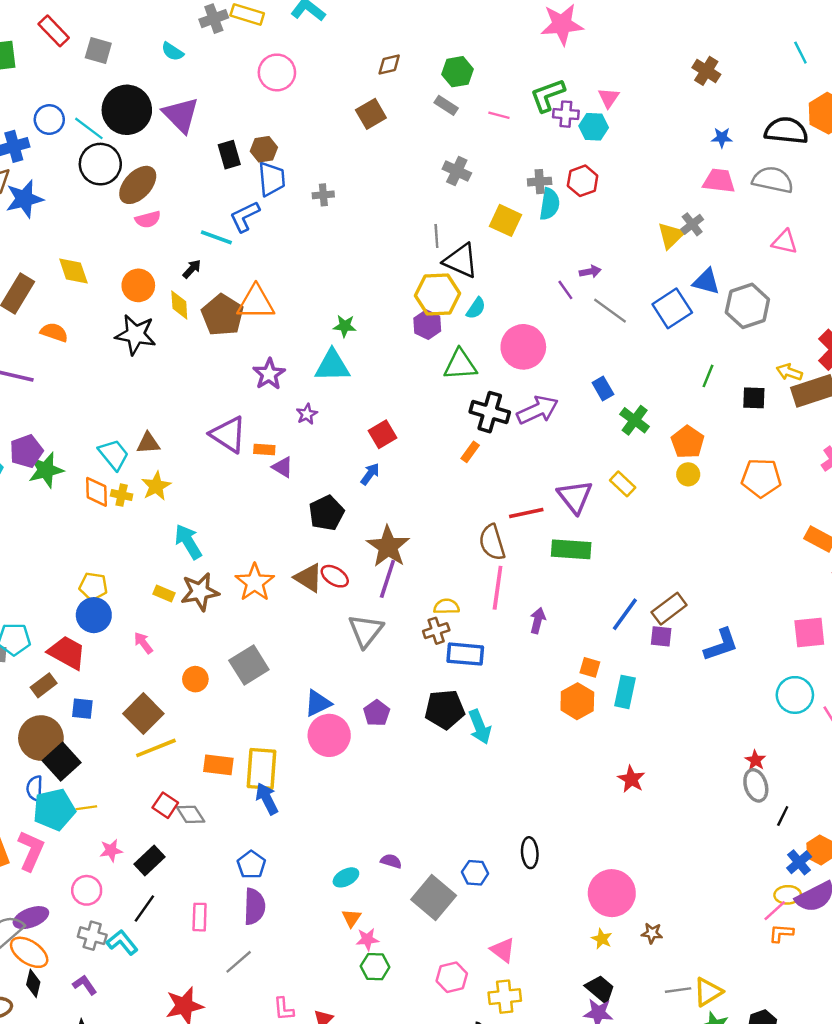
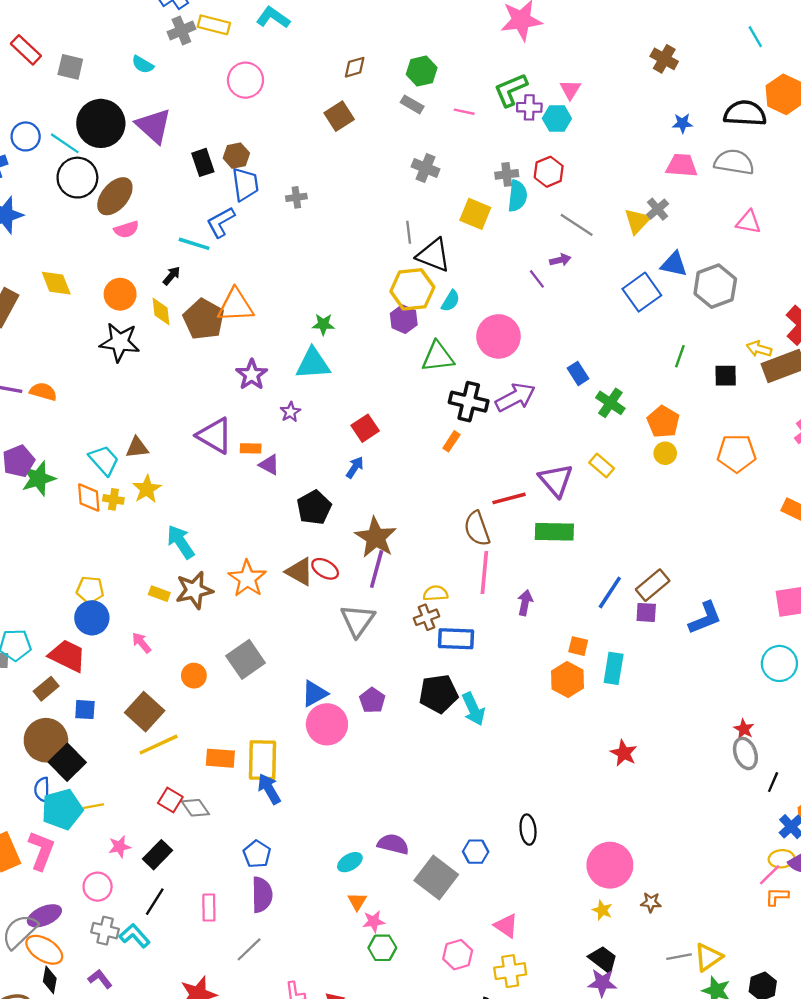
gray line: (610, 311) -> (577, 225), moved
orange semicircle: (54, 332) -> (43, 392), moved
purple semicircle: (391, 861) -> (393, 844), size x1.5

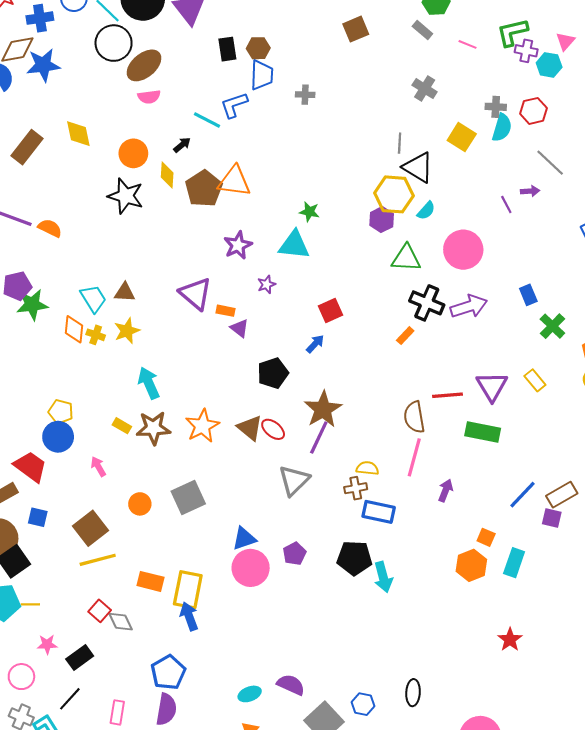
blue pentagon: (257, 854) -> (168, 672), size x1.4

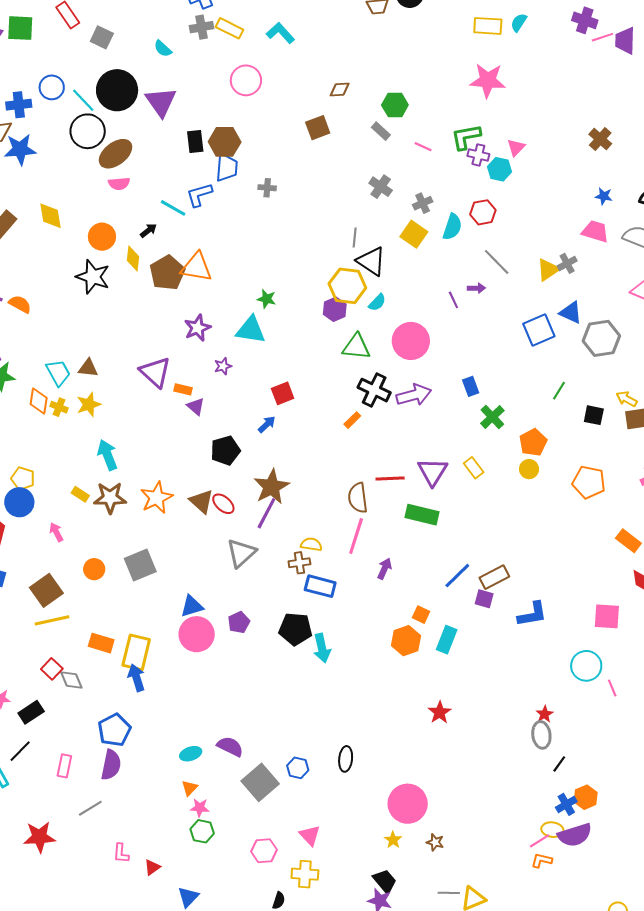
brown hexagon: (258, 48) -> (225, 142), size x1.4
gray cross: (496, 107) -> (423, 203), moved, turned -30

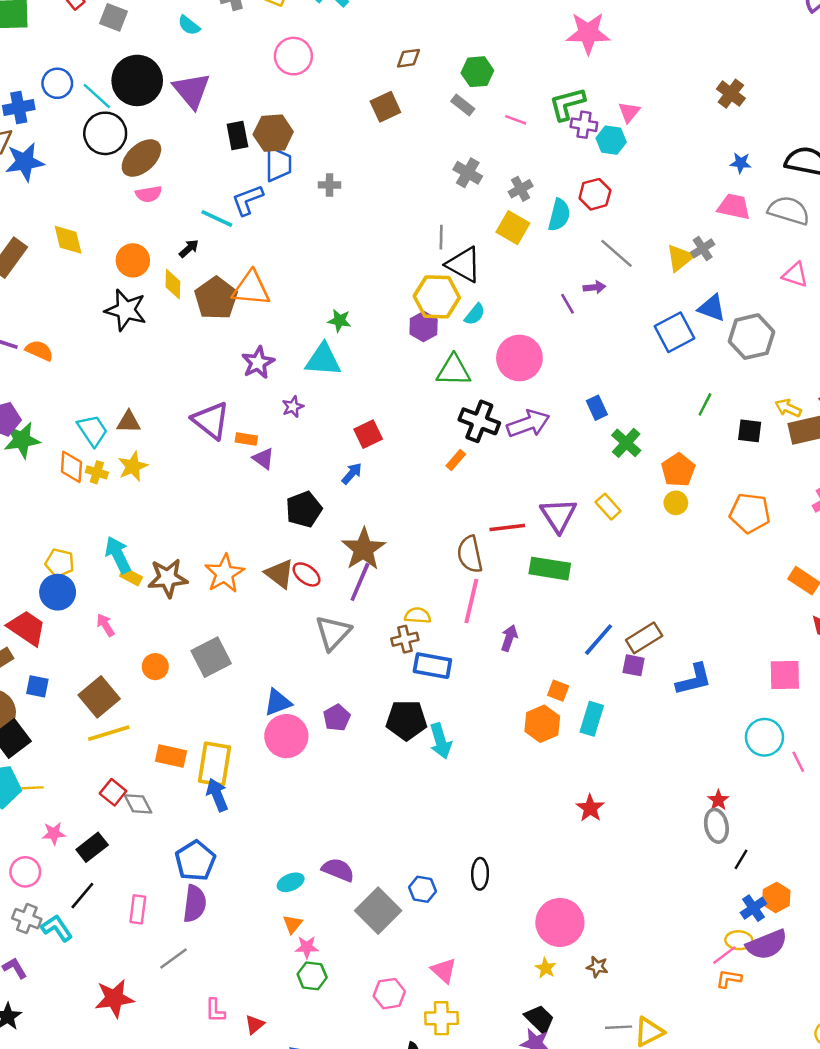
cyan arrow: (107, 455) -> (118, 555), moved

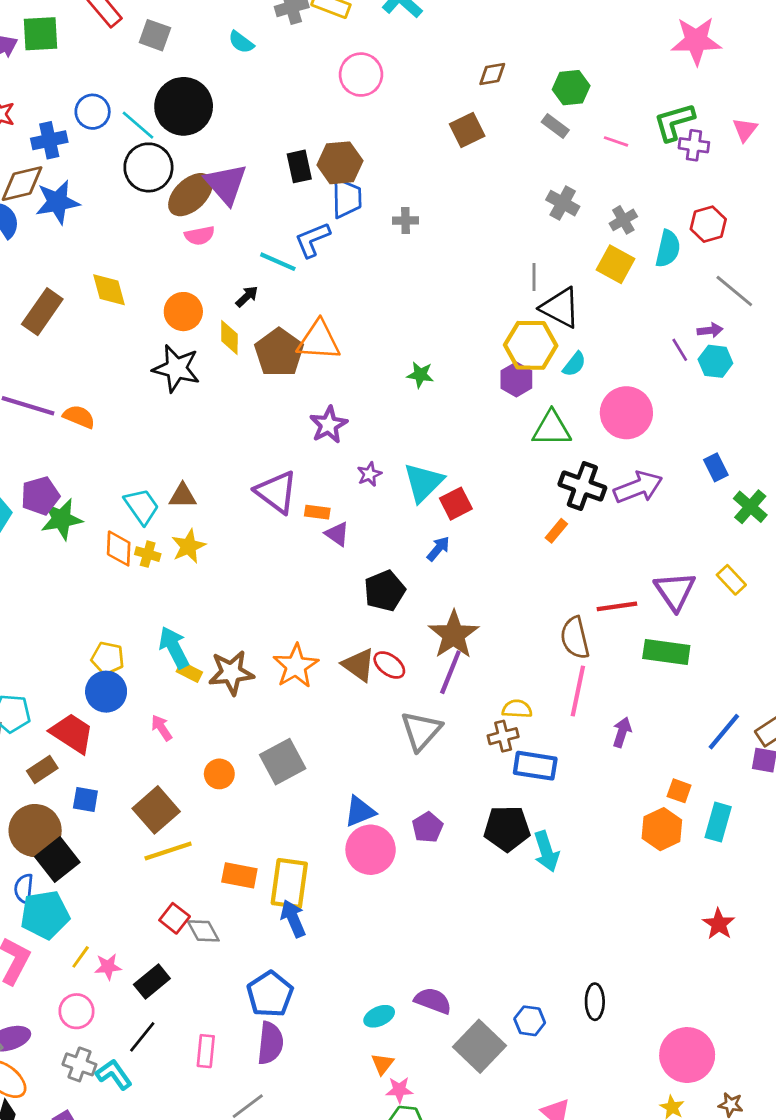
purple triangle: (192, 90) -> (226, 184), moved
cyan hexagon: (611, 140) -> (715, 361), moved
cyan triangle: (323, 360) -> (423, 482), moved, turned -48
yellow line: (33, 788) -> (81, 957), moved, turned -50

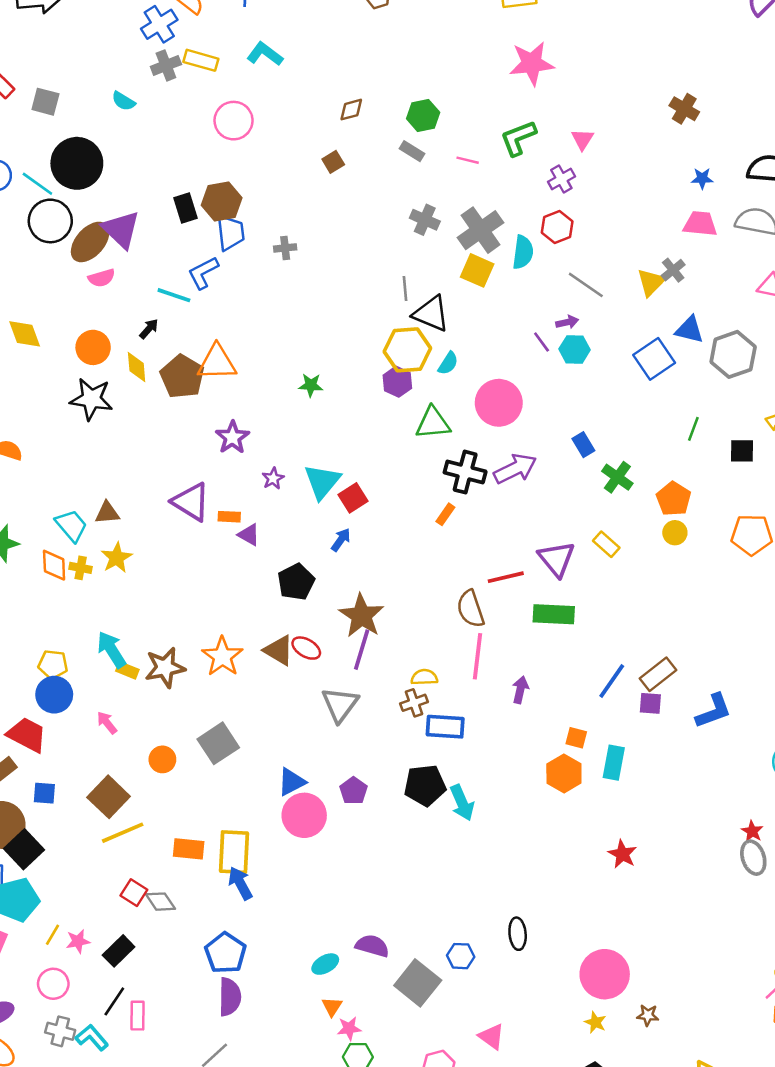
brown square: (467, 130) -> (333, 162), size x0.7
purple cross: (694, 145) -> (561, 179), moved, turned -32
gray cross: (623, 220) -> (481, 230), size x1.8
pink rectangle: (206, 1051) -> (137, 1016), moved

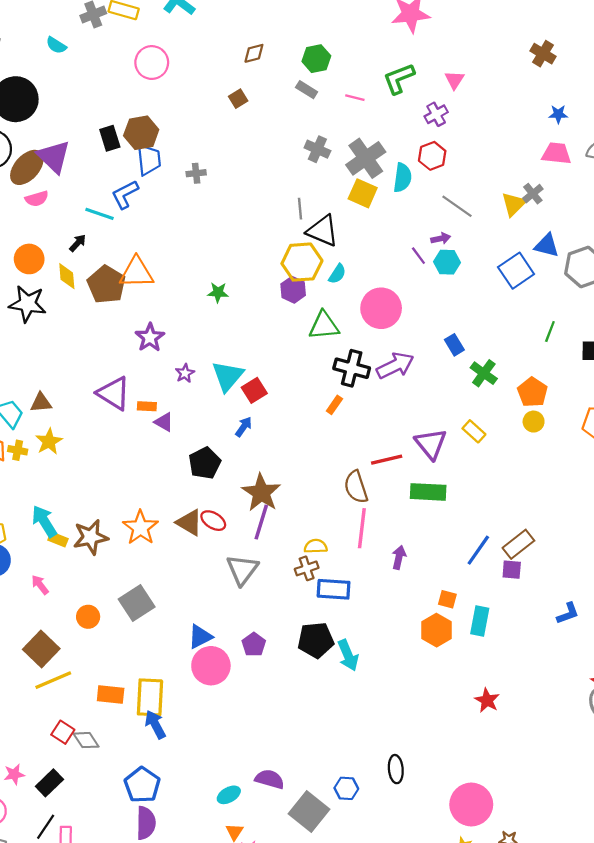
blue L-shape: (713, 711) -> (568, 613), moved, size x0.7

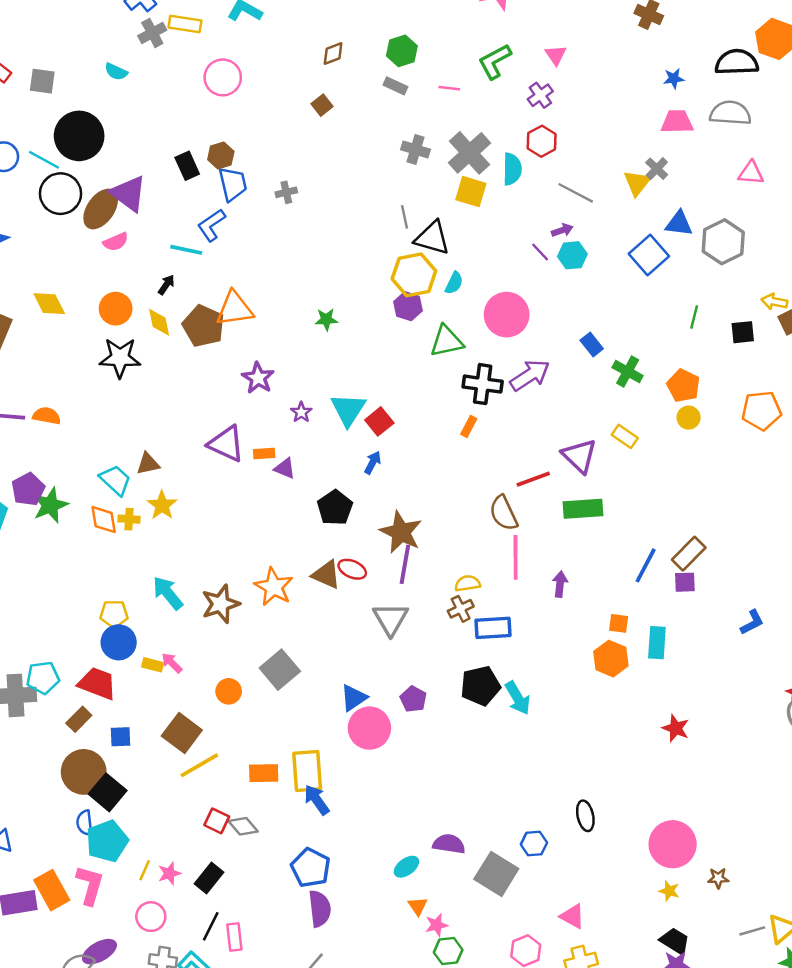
brown hexagon: (141, 133) -> (221, 156), size x0.7
yellow rectangle: (58, 539) -> (153, 665), moved

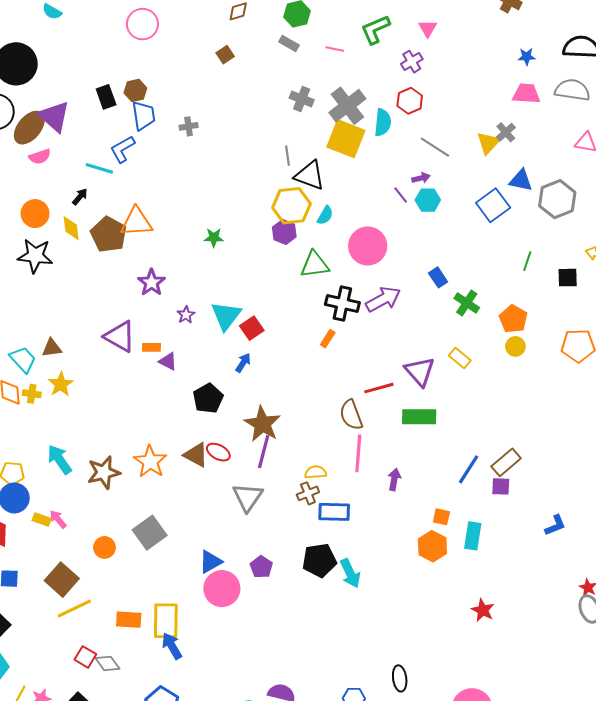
yellow square: (471, 192) -> (346, 139), size x1.4

